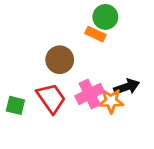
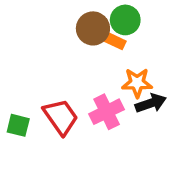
brown circle: (60, 60) -> (93, 28), moved
orange star: (111, 101) -> (137, 83), moved

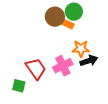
green square: (18, 125) -> (19, 86), moved

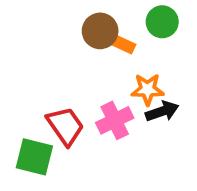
green circle: (74, 12) -> (162, 22), moved
green square: (19, 86) -> (34, 157), size x1.5

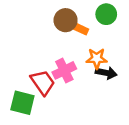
black arrow: (162, 111) -> (106, 73), turned 30
pink cross: (115, 120) -> (64, 70), moved

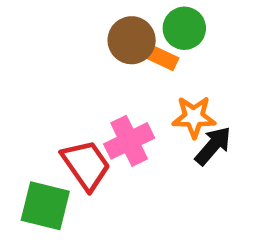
green circle: (106, 14) -> (184, 28), moved
black arrow: (106, 73) -> (213, 146), turned -60

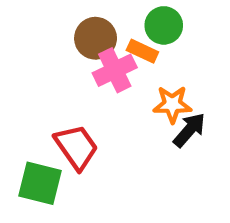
brown circle: (132, 40) -> (96, 38), moved
pink cross: (129, 141) -> (115, 70), moved

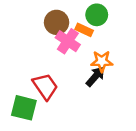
pink cross: (115, 70) -> (68, 41), turned -30
black arrow: (189, 130) -> (95, 76), moved

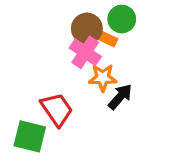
brown circle: (57, 22) -> (87, 29), moved
orange star: (102, 61) -> (103, 78), moved

